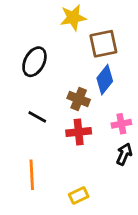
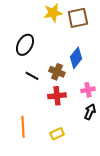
brown square: (103, 44) -> (78, 18), moved
black line: (37, 117) -> (32, 76), moved
yellow rectangle: (79, 195) -> (57, 134), moved

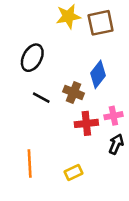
red cross: (57, 96) -> (86, 123), moved

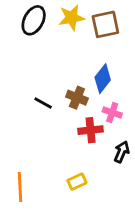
black ellipse: (32, 58) -> (34, 20), moved
pink cross: (113, 116) -> (112, 112), moved, turned 30
orange line: (30, 163) -> (20, 187), moved

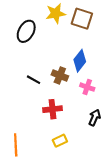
black ellipse: (34, 20) -> (26, 31), moved
brown square: (105, 24) -> (82, 19), turned 30
red cross: (91, 130) -> (52, 109), moved

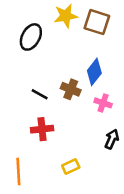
red cross: (52, 109) -> (42, 129), moved

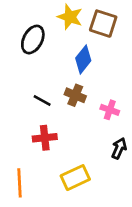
yellow star: (66, 16) -> (70, 17), turned 30
blue diamond: (94, 72) -> (83, 59), moved
yellow rectangle: (71, 166) -> (75, 178), size x1.5

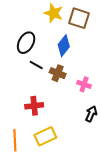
black ellipse: (33, 40) -> (26, 43), moved
black line: (42, 101) -> (36, 65), moved
yellow rectangle: (75, 178) -> (45, 136), moved

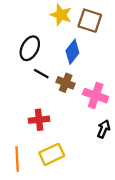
pink cross: (84, 84) -> (96, 96), size x1.5

